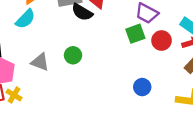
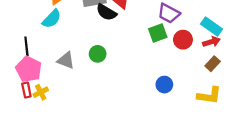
yellow cross: (14, 95) -> (41, 92), turned 32

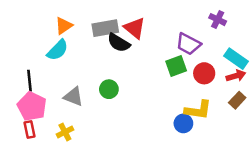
yellow cross: (41, 92) -> (65, 132), moved
yellow L-shape: (209, 95) -> (198, 110), moved

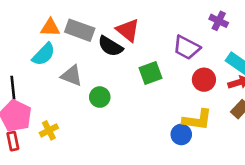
orange triangle: (64, 26) -> (50, 28), turned 36
gray rectangle: (105, 28) -> (80, 30), moved, turned 30
green square: (176, 66) -> (151, 73), moved
gray triangle: (73, 97) -> (72, 76), moved
yellow cross: (65, 132) -> (49, 130), moved

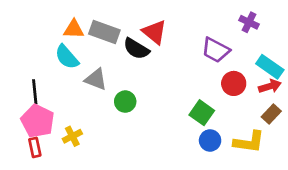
cyan semicircle: (44, 54) -> (67, 57), turned 95
green square: (151, 73) -> (202, 113), moved, turned -35
yellow L-shape: (197, 120) -> (249, 142), moved

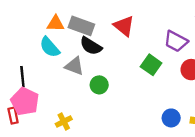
black semicircle: (136, 49) -> (91, 46), moved
green square: (202, 113) -> (151, 65), moved
yellow cross: (72, 136) -> (64, 121), moved
red rectangle: (35, 147) -> (13, 116), moved

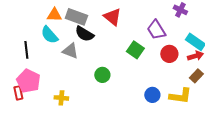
purple trapezoid: (176, 41) -> (156, 30), turned 30
black line: (22, 77) -> (26, 50), moved
green circle: (99, 85) -> (102, 75), moved
yellow cross: (64, 121) -> (61, 98), turned 32

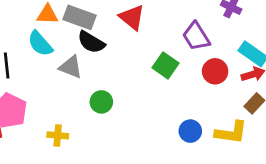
green circle: (102, 75) -> (101, 102), moved

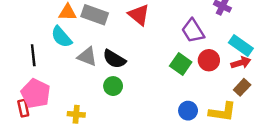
black semicircle: (91, 42) -> (114, 59), moved
green square: (166, 65) -> (181, 64), moved

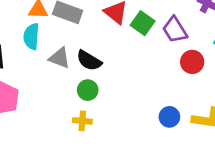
cyan semicircle: (61, 37) -> (31, 36), turned 45
green square: (181, 64) -> (143, 23), moved
yellow cross: (76, 114) -> (82, 121), moved

